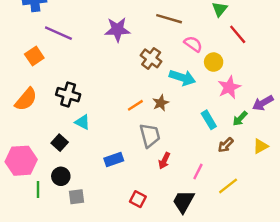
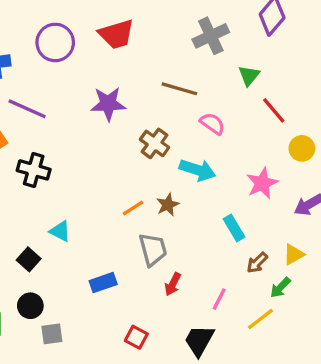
yellow circle: (214, 62) -> (302, 148), moved
black cross: (68, 95) -> (34, 170), moved
green arrow: (240, 119) -> (280, 288), moved
yellow triangle: (260, 146) -> (294, 254), moved

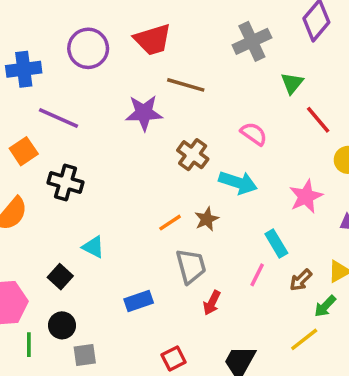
brown line: (179, 89) -> (186, 85), moved
pink line: (219, 299) -> (257, 275), moved
red square: (136, 337) -> (174, 358), turned 35

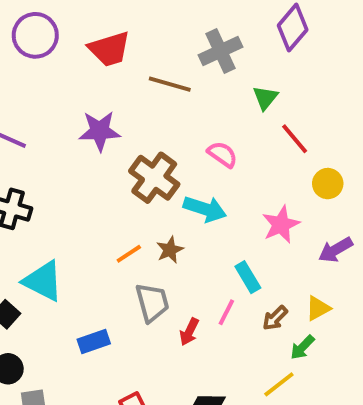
purple circle: (88, 48) -> (35, 35), moved
brown line: (186, 85) -> (170, 84), moved
brown cross: (193, 155) -> (154, 178), size x1.4
cyan triangle: (93, 247) -> (43, 281), size x1.6
red arrow: (212, 303) -> (189, 332), moved

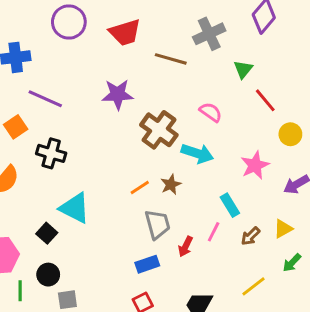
blue rectangle: (94, 341) -> (147, 264), moved
green arrow: (302, 347) -> (292, 263), moved

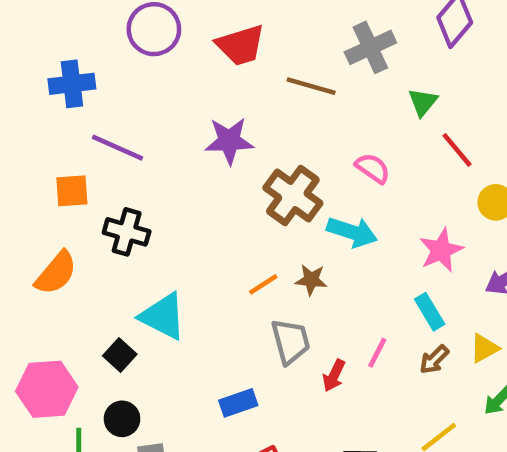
orange square: (16, 127) -> (72, 191), turned 30
brown star: (171, 184) -> (311, 280), turned 30
cyan rectangle: (230, 205) -> (430, 312), moved
blue rectangle: (147, 264) -> (238, 403), moved

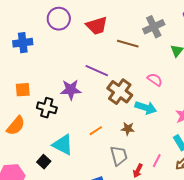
purple star: (229, 141) -> (71, 90), moved
purple line: (117, 148) -> (97, 71), moved
orange line: (263, 284) -> (96, 131), moved

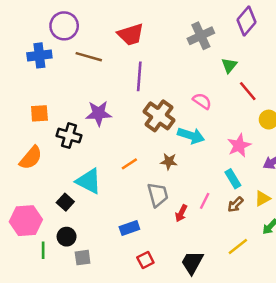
purple circle: (59, 19) -> (64, 26), moved
brown line: (128, 44) -> (89, 57), moved
purple line: (97, 71) -> (139, 76), moved, turned 70

